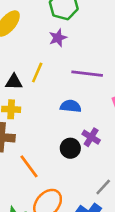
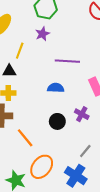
yellow line: (37, 72) -> (20, 51), moved
purple cross: (91, 137) -> (82, 114), moved

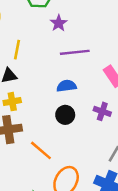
purple star: (42, 34) -> (59, 23), moved
black circle: (57, 121) -> (65, 115), moved

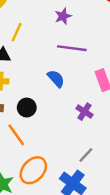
blue semicircle: (67, 86) -> (56, 79), turned 42
black circle: (65, 115) -> (27, 108), moved

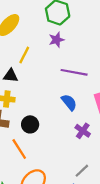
purple star: (63, 16) -> (57, 40), moved
blue semicircle: (56, 79) -> (69, 102), moved

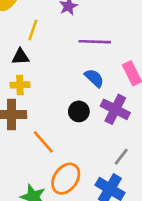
black circle: (30, 124) -> (79, 111), moved
purple cross: (83, 131) -> (115, 109), size x1.5

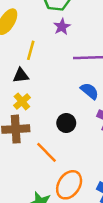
yellow cross: (20, 85) -> (22, 101), turned -35
black circle: (79, 111) -> (66, 123), moved

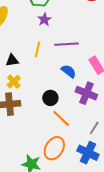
yellow line: (31, 50) -> (38, 49), moved
orange line: (47, 152) -> (61, 118), moved

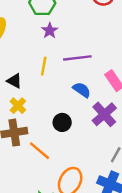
black triangle: (12, 60) -> (14, 81), turned 40
purple cross: (86, 93) -> (104, 114), turned 30
orange line: (61, 118) -> (40, 151), moved

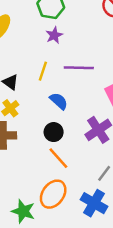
blue semicircle: (82, 90) -> (59, 101), moved
orange line: (40, 151) -> (58, 158), moved

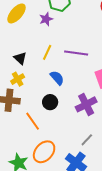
purple star: (54, 35) -> (46, 19), moved
orange line: (58, 158) -> (33, 121), moved

